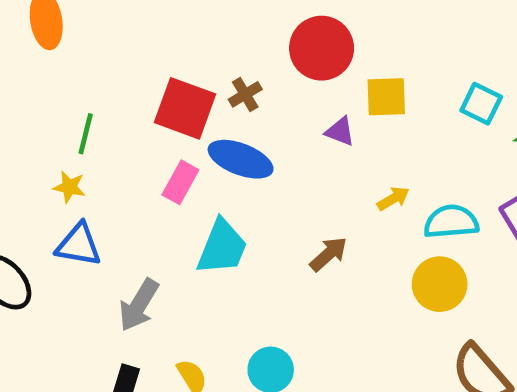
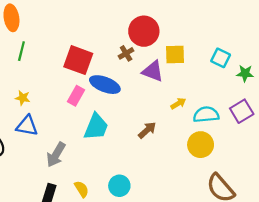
brown cross: (245, 94) -> (126, 53), moved
purple triangle: (340, 131) -> (153, 71), size x1.5
green line: (86, 134) -> (21, 51), moved

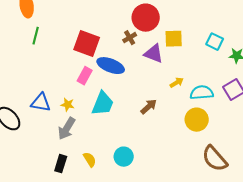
yellow star: (23, 98) -> (68, 105), moved

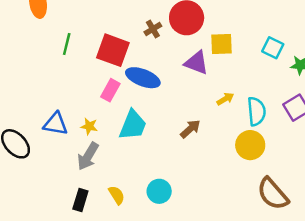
green line: (36, 36) -> (67, 44), moved
brown cross: (130, 38) -> (153, 29), moved
cyan semicircle: (202, 93) -> (256, 111), turned 90

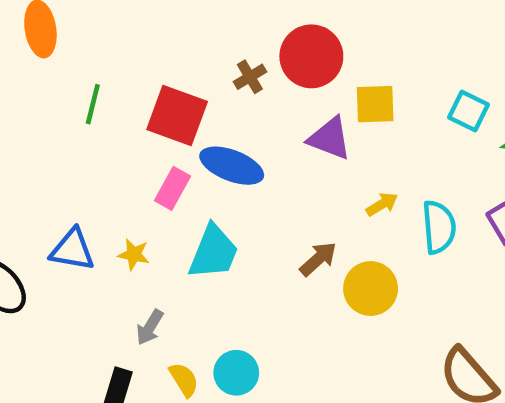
yellow circle: (250, 145) -> (371, 289), moved
gray arrow: (88, 156) -> (150, 327), moved, size x0.7
cyan circle: (159, 191) -> (236, 373), moved

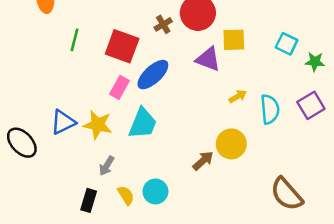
blue ellipse: (232, 166) -> (153, 75), turned -64
blue triangle: (72, 250) -> (63, 122), turned -36
yellow star: (134, 254) -> (98, 125), size x1.6
brown arrow: (318, 259) -> (203, 161), moved

